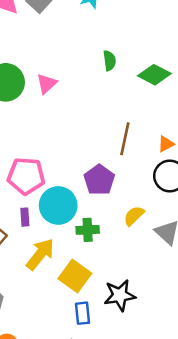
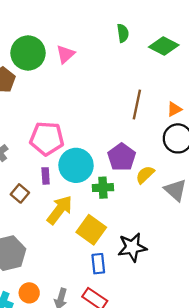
purple pentagon: (99, 180) -> (122, 157), moved

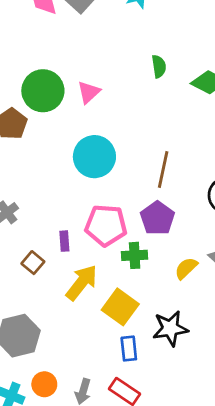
brown line: (137, 105) -> (163, 169), moved
pink pentagon: (47, 138) -> (106, 225), moved
cyan circle: (76, 165) -> (94, 157), moved
yellow semicircle: (145, 175) -> (186, 268), moved

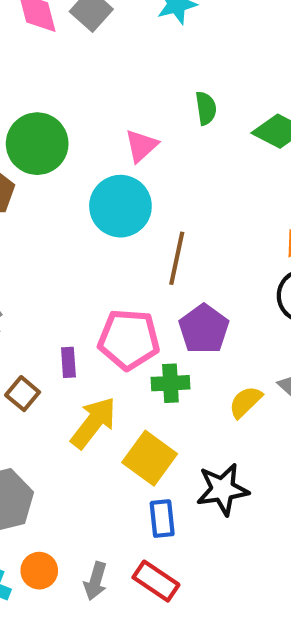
pink triangle: (89, 92) -> (141, 146), moved
cyan circle: (94, 157) -> (120, 206), moved
brown line: (163, 169) -> (177, 258), moved

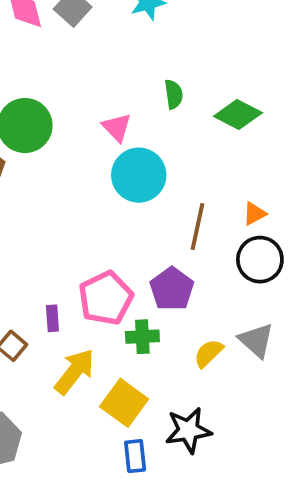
pink triangle: (141, 146) -> (117, 127), turned -32
cyan circle: (120, 206) -> (139, 175), moved
brown line: (177, 258) -> (198, 227), moved
pink pentagon: (129, 339) -> (106, 298), turned -30

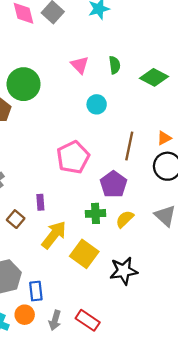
pink triangle: (117, 127) -> (80, 65), moved
cyan circle: (139, 175) -> (97, 104), moved, size x0.6
pink pentagon: (106, 298) -> (73, 157), moved
yellow semicircle: (209, 353) -> (125, 219), moved
blue rectangle: (135, 456) -> (36, 291), moved

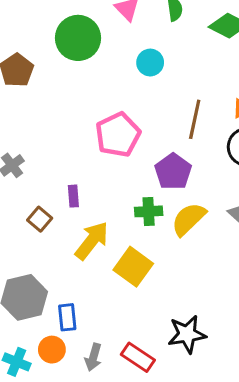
green circle: (24, 84) -> (78, 38), moved
yellow semicircle: (125, 219) -> (189, 219), size x1.4
black star: (124, 271) -> (187, 334), moved

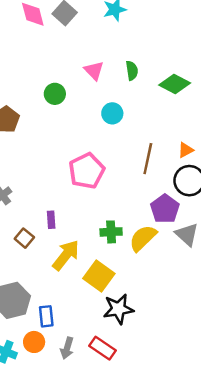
green circle: (78, 38) -> (55, 94), size x0.6
purple pentagon: (173, 172) -> (165, 209), moved
black star: (187, 334) -> (118, 309), moved

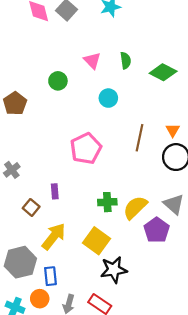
orange triangle: (186, 150) -> (173, 130), turned -32
purple pentagon: (165, 209) -> (157, 230), moved
yellow arrow: (66, 255) -> (54, 236), moved

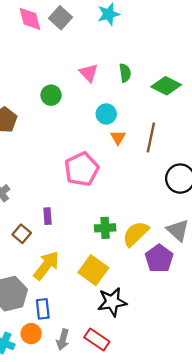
orange triangle: (173, 130) -> (118, 137), moved
brown line: (139, 138) -> (151, 137), moved

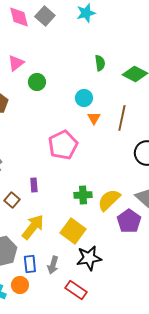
pink triangle: (89, 73) -> (16, 63), moved, turned 36
gray arrow: (63, 339) -> (53, 265), moved

